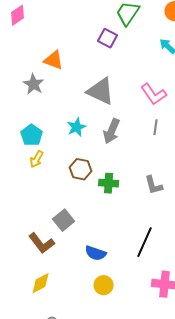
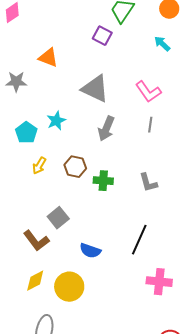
gray star: (34, 84) -> (16, 82), moved, turned -30
cyan star: (77, 127) -> (56, 121), moved
yellow arrow: (37, 159) -> (39, 166), moved
yellow circle: (104, 285) -> (69, 287), moved, size x1.5

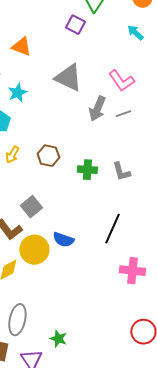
cyan star: (56, 121) -> (17, 93), moved
gray line: (150, 125) -> (123, 114), turned 63
gray arrow: (106, 129) -> (97, 109), moved
green cross: (103, 181) -> (87, 170), moved
yellow circle: (69, 287) -> (34, 250), moved

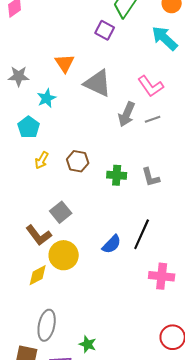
cyan arrow: (135, 33) -> (165, 38), size x1.6
orange triangle: (21, 47) -> (65, 63), moved, turned 35
blue semicircle: (63, 240) -> (112, 244), moved, turned -65

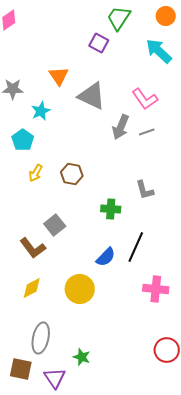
green cross: (117, 175) -> (111, 209), moved
yellow circle: (64, 255) -> (80, 289), moved

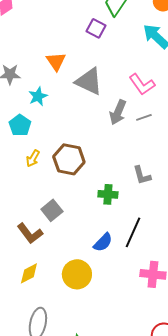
brown hexagon: (72, 174) -> (69, 159), size x1.4

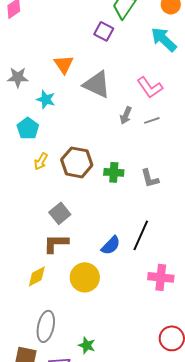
cyan star: (38, 96) -> (46, 99), turned -30
gray arrow: (118, 112) -> (126, 115), size x0.7
green cross: (108, 194) -> (114, 172), moved
brown L-shape: (30, 233) -> (56, 243), moved, turned 128

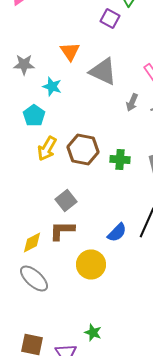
yellow arrow: (41, 161) -> (47, 148), size x1.4
yellow diamond: (37, 276) -> (32, 242), moved
gray ellipse: (46, 326) -> (34, 278), moved, turned -60

